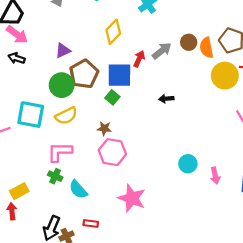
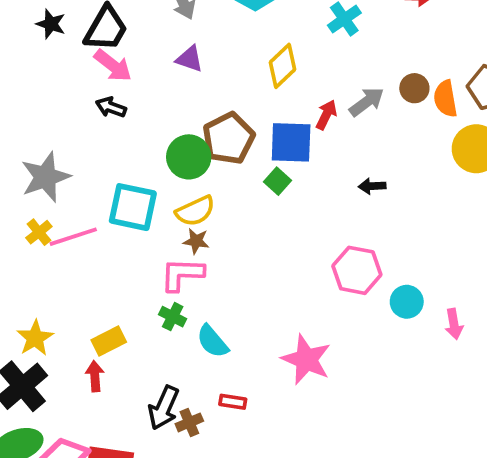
purple triangle: (63, 51) -> (190, 59), moved, turned 42
brown star: (104, 128) -> (196, 241), moved
pink hexagon: (112, 152) -> (357, 270), moved

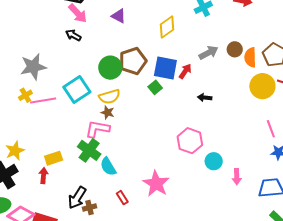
red arrow: (326, 115) -> (185, 71), moved
cyan square: (133, 207) -> (77, 90), turned 36
green cross: (173, 317) -> (89, 150), size x1.6
red rectangle: (233, 402) -> (122, 198), moved, turned 40

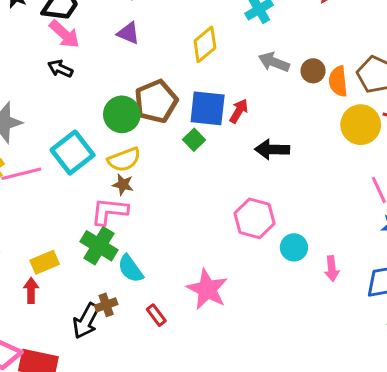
gray arrow: (208, 53) -> (274, 62), moved, turned -126
black arrow: (205, 98) -> (272, 149), size x1.5
brown cross: (90, 208) -> (106, 305), moved

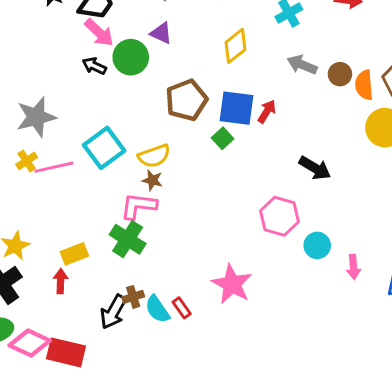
green circle: (122, 114) -> (131, 57), moved
black arrow: (272, 149) -> (315, 168), moved, turned -152
cyan semicircle: (130, 269) -> (157, 309), moved

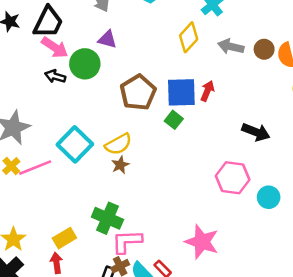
yellow diamond: (235, 46) -> (189, 37), moved
brown star: (152, 180) -> (120, 165), turned -30
pink L-shape: (139, 206) -> (127, 242), moved

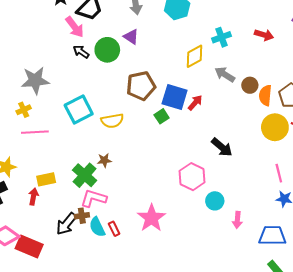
pink arrow: (55, 47) -> (75, 27), moved
brown star: (120, 165) -> (104, 160), moved
pink line: (35, 168) -> (35, 132), moved

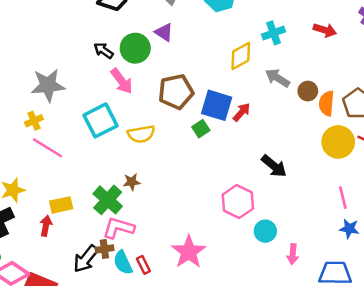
pink arrow: (75, 27) -> (122, 81), moved
pink line: (35, 132) -> (48, 148), turned 35

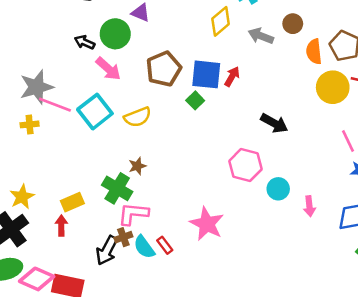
brown circle: (308, 91) -> (293, 24), moved
yellow cross: (34, 121) -> (30, 124), turned 30
pink line: (48, 148) -> (55, 105), moved

